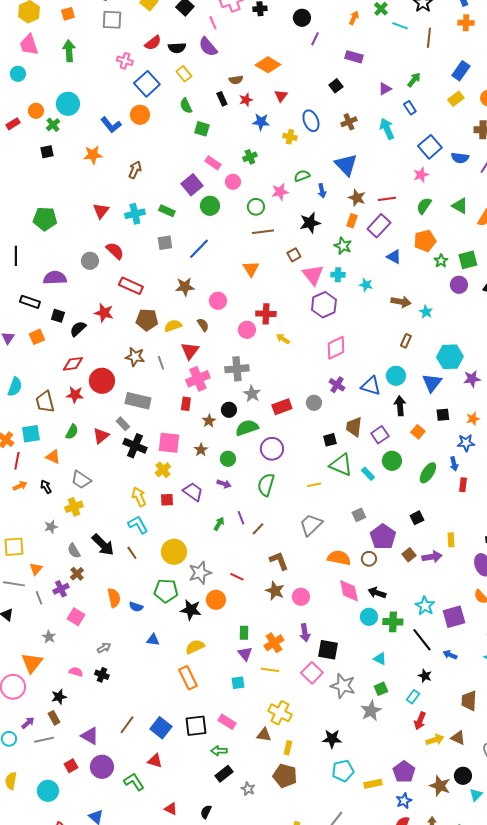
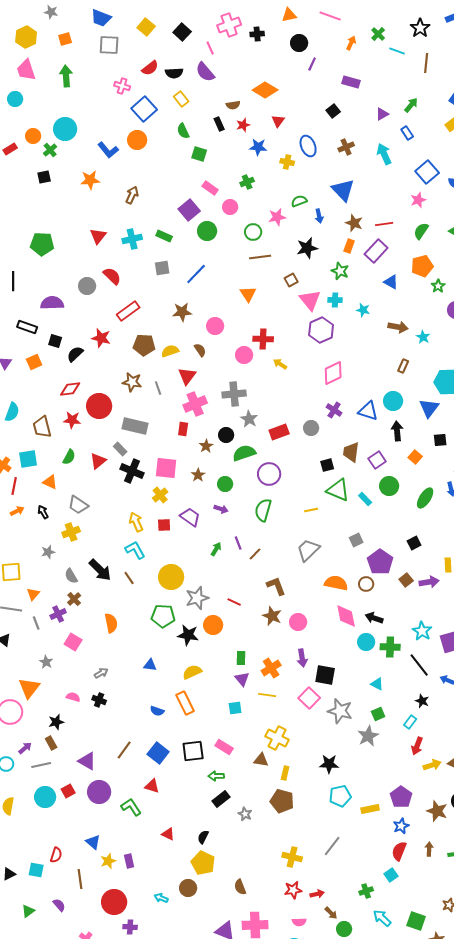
red rectangle: (131, 286) -> (128, 311), turned -60
blue semicircle: (136, 607) -> (157, 711), moved
cyan circle: (48, 791) -> (45, 797), moved

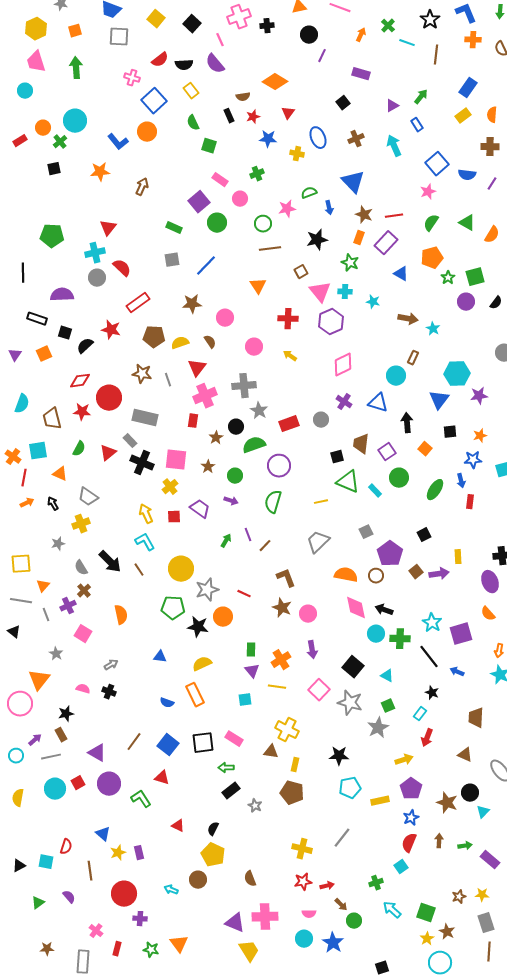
cyan cross: (132, 239) -> (95, 253), moved
red cross: (263, 339) -> (288, 319), moved
cyan circle: (393, 401) -> (396, 376), moved
black square: (325, 675) -> (353, 667), moved, turned 30
yellow arrow: (432, 765) -> (404, 760), moved

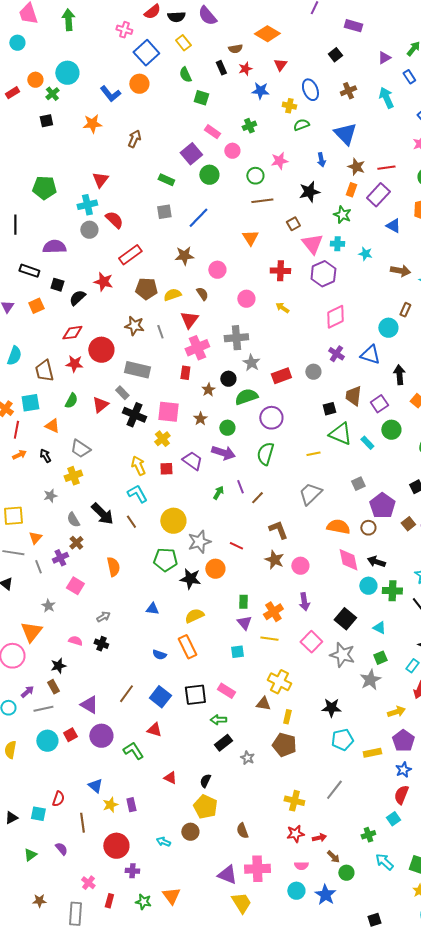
green semicircle: (309, 193) -> (301, 125), moved
purple arrow: (231, 501) -> (223, 453), size x1.6

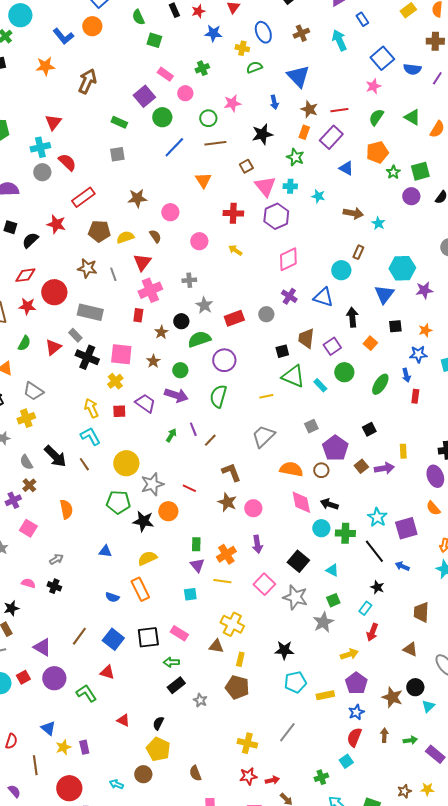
brown arrow: (134, 139) -> (87, 81), size x1.4
blue line: (198, 218) -> (174, 147), moved
gray cross: (236, 338) -> (189, 280), size x0.6

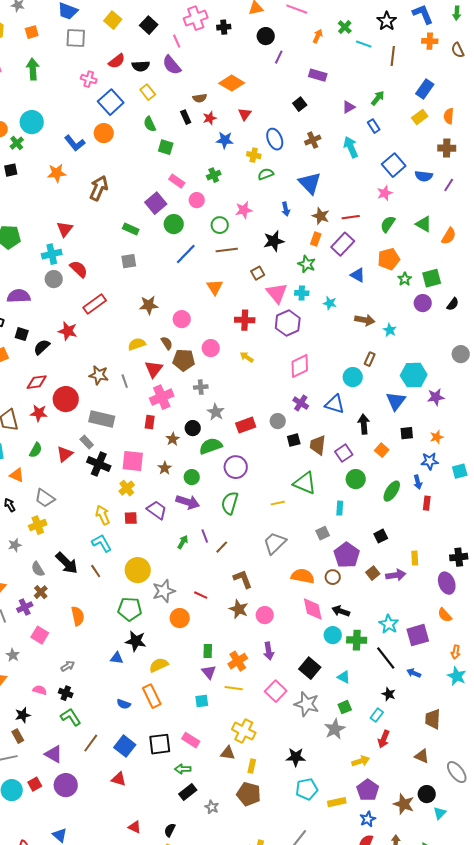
brown pentagon: (99, 231) -> (184, 360), moved
black square: (282, 351) -> (294, 440), moved
cyan rectangle: (320, 385) -> (340, 508), moved, turned 48
black star: (143, 521) -> (136, 641), moved
green L-shape: (86, 693) -> (71, 717), moved

